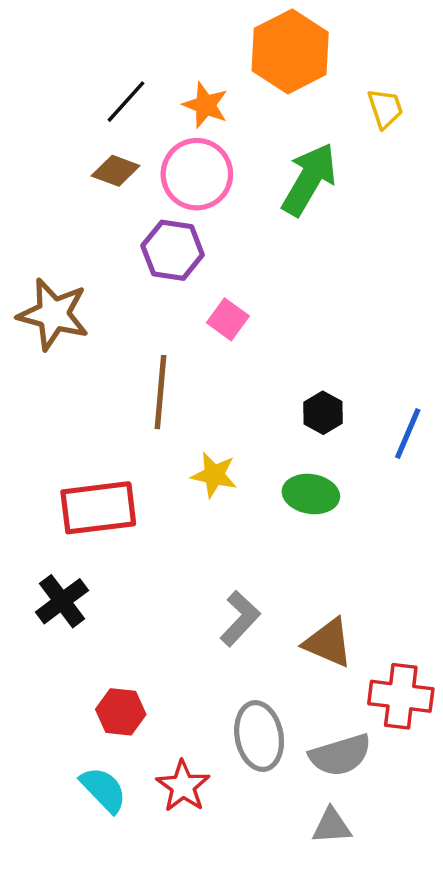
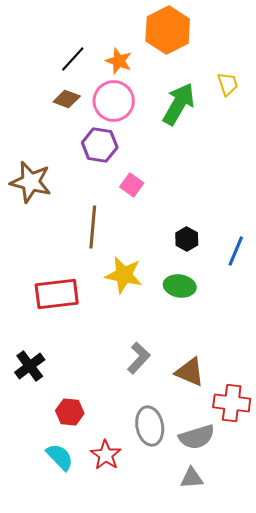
yellow trapezoid: (385, 108) -> (228, 84), moved
yellow star: (214, 475) -> (124, 275), size x1.4
black cross: (62, 601) -> (30, 366), moved

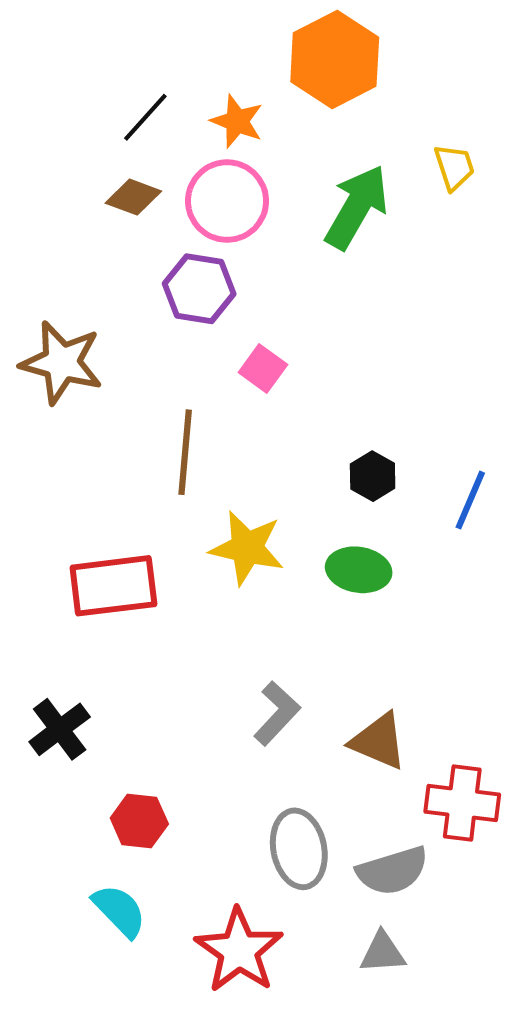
red star: (106, 455) -> (239, 951), moved, size x1.4

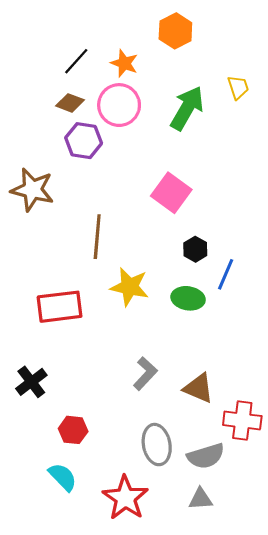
orange hexagon: (335, 59) -> (175, 31), size x0.7
purple hexagon: (199, 289) -> (84, 141), moved
pink square: (263, 368) -> (171, 193), moved, size x1.6
blue line: (470, 500) -> (226, 274), moved

